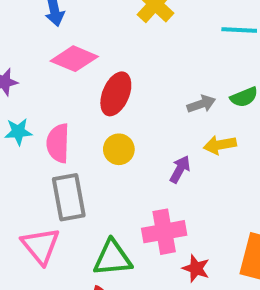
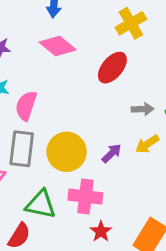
red ellipse: (116, 94) -> (112, 68), moved
yellow arrow: (220, 145) -> (147, 144), turned -40
yellow circle: (119, 149) -> (67, 152), moved, size x1.6

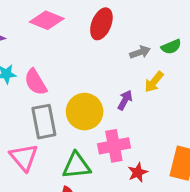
pink semicircle: (26, 106) -> (36, 82), turned -32
red star: (101, 231) -> (138, 172), turned 30

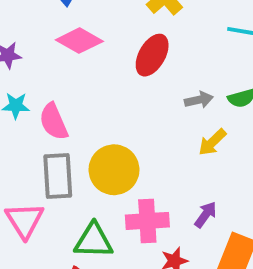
purple arrow: (125, 100) -> (206, 215), moved

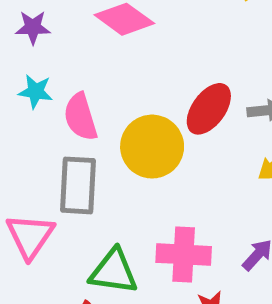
red ellipse: (152, 55) -> (209, 109), moved
yellow circle: (114, 170) -> (152, 147), moved

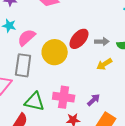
pink semicircle: (80, 117) -> (27, 38), turned 60

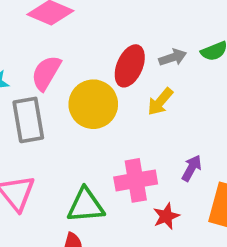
pink semicircle: (27, 38) -> (46, 73), moved
yellow arrow: (104, 64) -> (160, 102), moved
gray rectangle: (23, 65) -> (28, 120), moved

